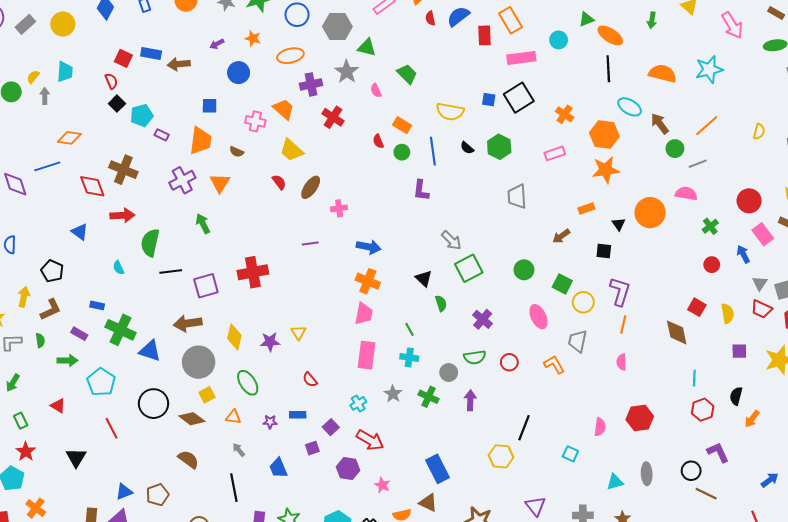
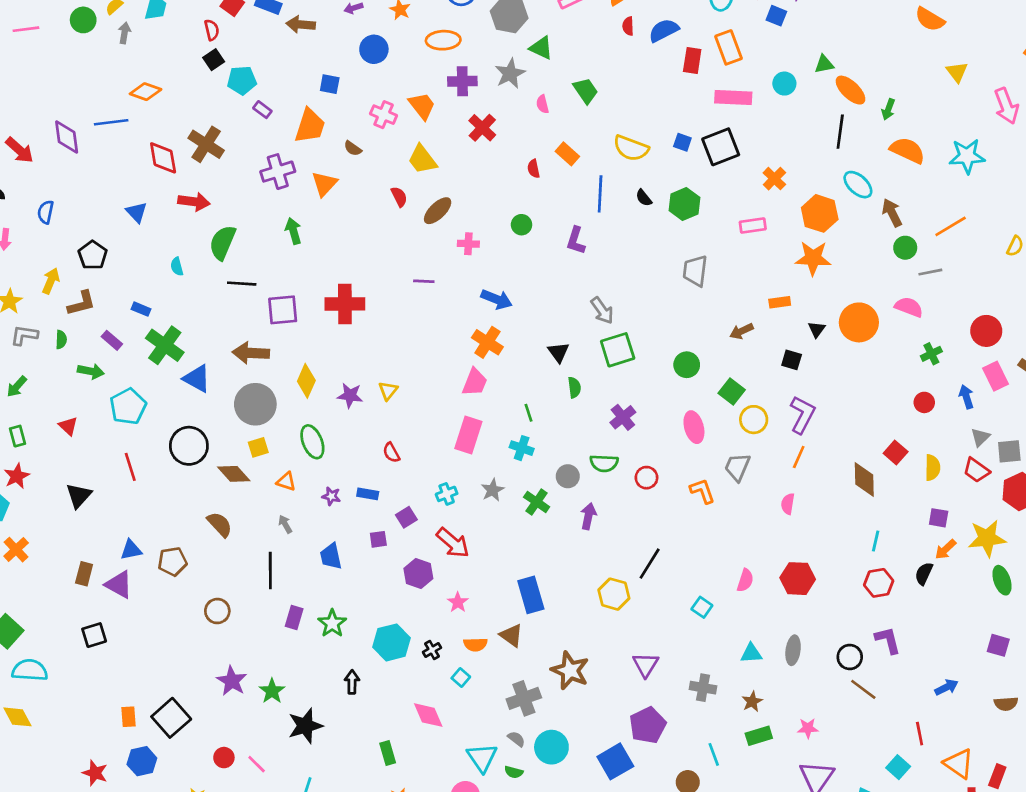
green arrow: (652, 20) -> (888, 109), moved
green circle: (402, 152) -> (521, 225), moved
orange arrow: (752, 419) -> (945, 549), moved

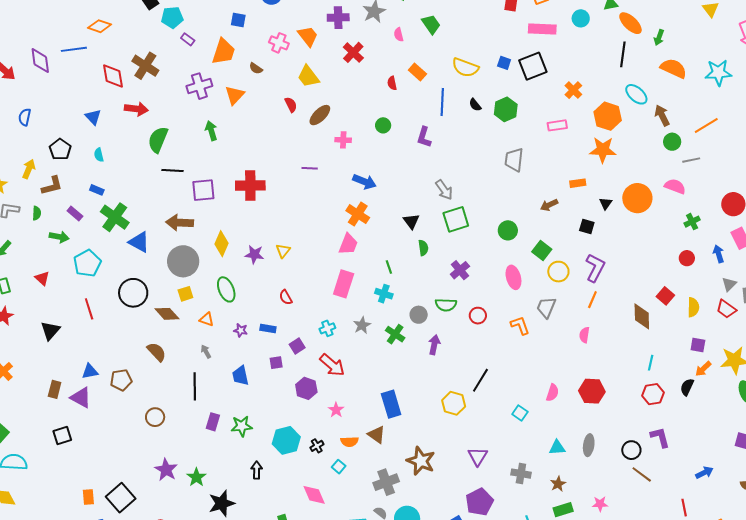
cyan semicircle: (177, 267) -> (99, 155), moved
green star: (332, 623) -> (242, 426), turned 30

